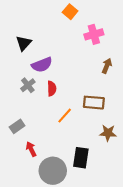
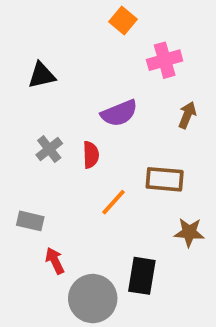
black triangle: (24, 43) -> (42, 75), turned 35
purple semicircle: (42, 65) -> (119, 113), moved
gray rectangle: (17, 126) -> (30, 221), turned 48

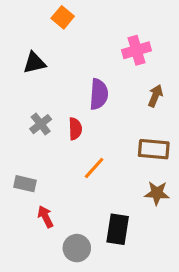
orange square: (123, 20) -> (63, 17), moved
purple semicircle: (119, 113) -> (99, 94), turned -64
brown rectangle: (165, 179) -> (154, 149), moved
gray circle: (93, 299) -> (77, 248), size x0.7

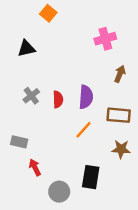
purple semicircle: (99, 94) -> (86, 97), moved
orange line: (94, 168) -> (83, 130), moved

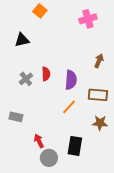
pink cross: (105, 39) -> (88, 19), moved
red semicircle: (58, 99) -> (46, 74), moved
red arrow: (35, 167) -> (39, 141), moved

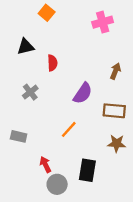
red semicircle: (46, 74) -> (52, 63), moved
purple semicircle: (71, 80) -> (83, 93), turned 30
orange line: (69, 107) -> (69, 129), moved

